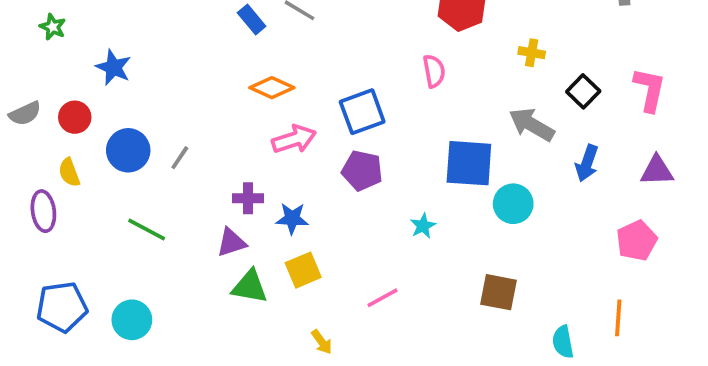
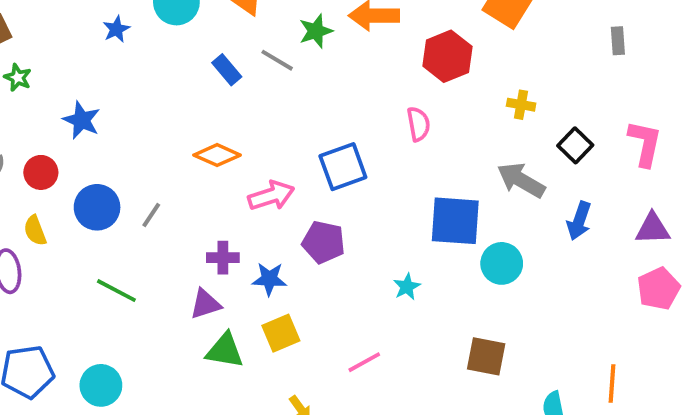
orange diamond: (272, 88) -> (217, 155), moved
purple pentagon: (362, 171) -> (324, 242), moved
pink pentagon: (637, 241) -> (658, 289), moved

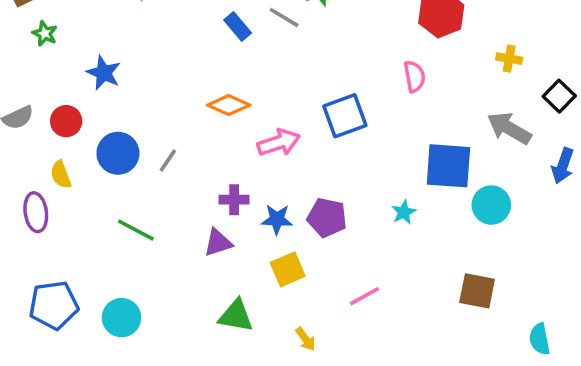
purple pentagon: (324, 242) -> (327, 218), moved
cyan star: (407, 287) -> (404, 212), moved
green triangle: (225, 351) -> (236, 316), moved

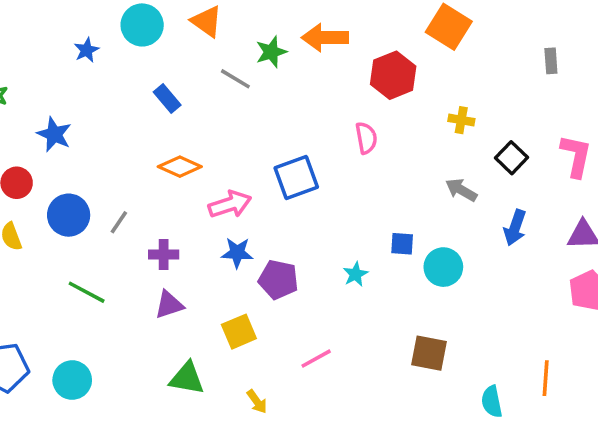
blue rectangle: (238, 26) -> (167, 99), moved
gray arrow: (509, 128) -> (461, 190), size x0.7
blue square: (448, 166) -> (402, 244), moved, size x0.5
purple cross: (234, 200) -> (164, 255), moved
blue star: (277, 219) -> (237, 253), moved

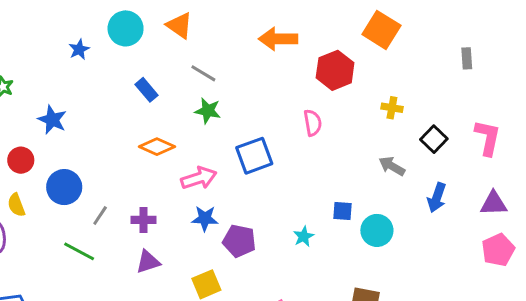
green star: (271, 52) -> (208, 111), moved, turned 30
gray line: (119, 222) -> (100, 215), moved

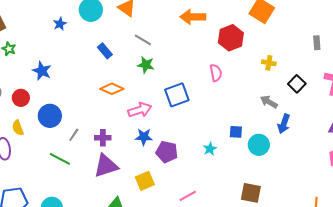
gray rectangle: (467, 58) -> (317, 43), moved
blue arrow: (437, 198) -> (284, 124), moved
purple triangle: (148, 262) -> (106, 166), size x1.5

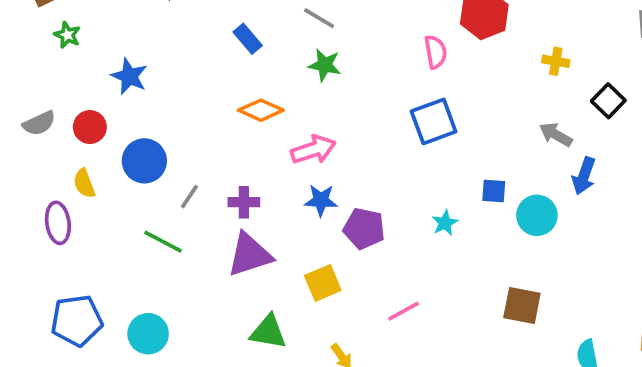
pink semicircle: (216, 73) -> (435, 52), moved
blue square: (177, 95) -> (434, 121), moved

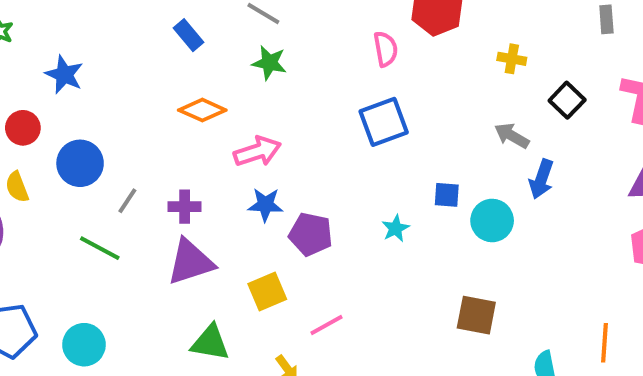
pink line: (404, 311) -> (326, 325), moved

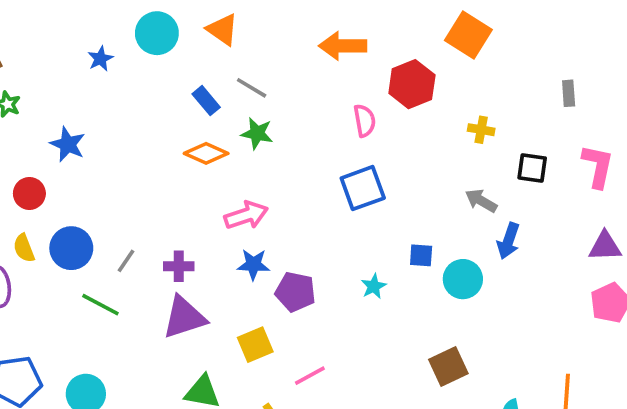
blue rectangle: (188, 35) -> (206, 101), moved
black square: (567, 100) -> (532, 168), turned -36
orange diamond: (202, 110) -> (206, 153), moved
blue circle: (80, 163) -> (71, 248), moved
brown square: (476, 315) -> (448, 367), turned -36

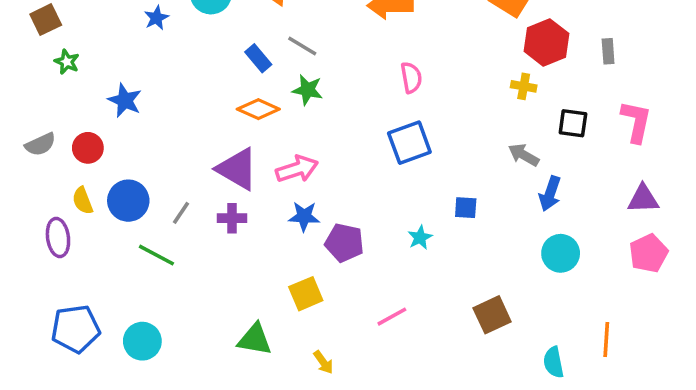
red hexagon: (412, 84) -> (547, 42), moved
cyan circle: (463, 279) -> (561, 253), moved
purple triangle: (184, 317) -> (237, 169), moved, turned 48
pink line: (310, 376) -> (392, 317), moved

